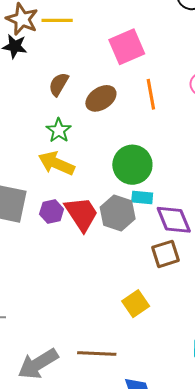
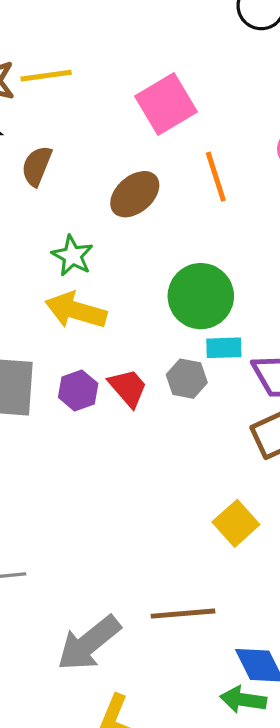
brown semicircle: (59, 84) -> (37, 166), moved
gray hexagon: (118, 213) -> (187, 379), size x0.7
red trapezoid: (82, 214) -> (128, 388), size x0.7

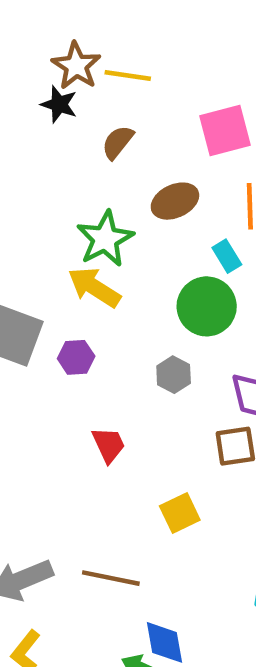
brown semicircle: (37, 166) -> (118, 142), moved
green star: (72, 256) -> (105, 239), size x1.5
cyan rectangle: (224, 348) -> (227, 256), moved, turned 44
red trapezoid: (128, 388) -> (109, 445), moved

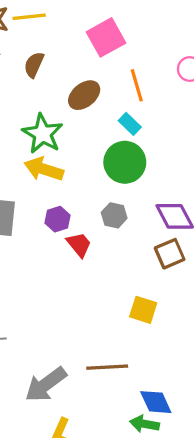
purple hexagon: (76, 357) -> (58, 219), moved
red trapezoid: (109, 445) -> (79, 244), moved
yellow square: (180, 513) -> (143, 310), turned -32

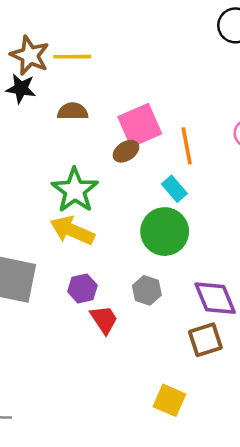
pink square: (106, 37) -> (140, 125), moved
brown semicircle: (34, 65) -> (73, 111), turned 60
brown ellipse: (84, 95) -> (126, 151), size x0.7

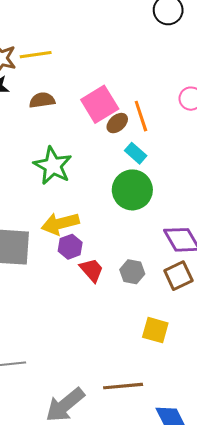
brown ellipse: (126, 151) -> (117, 123), moved
yellow arrow: (72, 230) -> (60, 223), moved, turned -30
gray hexagon: (147, 290) -> (132, 272), moved

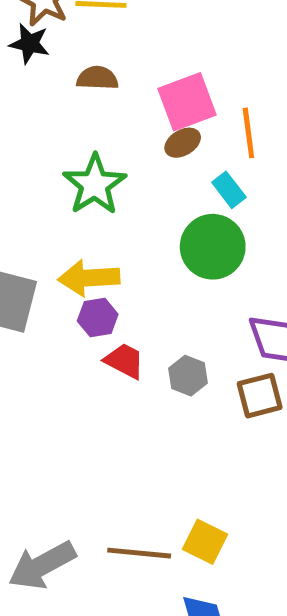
brown ellipse: (117, 123) -> (183, 143), moved
red trapezoid: (92, 270) -> (124, 361), turned -32
yellow square: (155, 330) -> (205, 542), moved

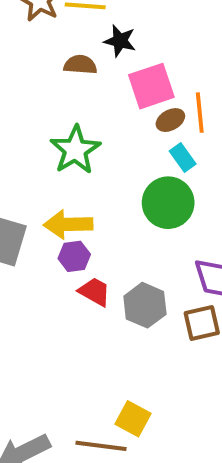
black star: (29, 44) -> (120, 41), moved
brown ellipse: (183, 143) -> (170, 120), moved
gray hexagon: (188, 376) -> (145, 305), size x1.4
yellow square: (205, 542) -> (133, 419), moved

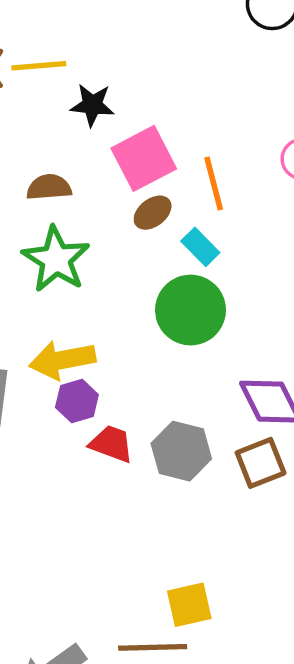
brown semicircle: (80, 65) -> (49, 187), moved
brown ellipse: (170, 120) -> (153, 213), moved
yellow square: (133, 419) -> (189, 605), turned -32

